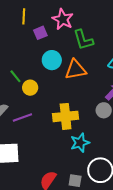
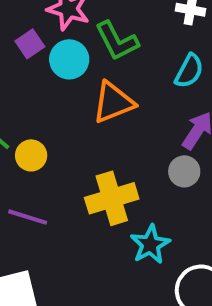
cyan circle: (52, 60) -> (69, 59), moved
purple line: (22, 117) -> (28, 217), turned 48

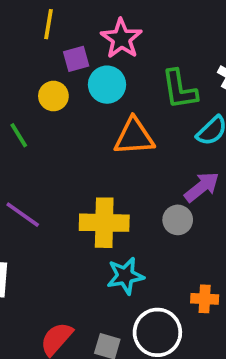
green L-shape: (117, 41) -> (179, 89), moved
yellow circle: (31, 155) -> (53, 96), moved

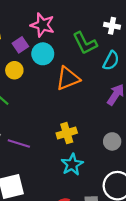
gray circle: (178, 220) -> (112, 141), moved
yellow cross: (104, 223) -> (67, 133), size x0.7
cyan star: (125, 276) -> (72, 164), moved

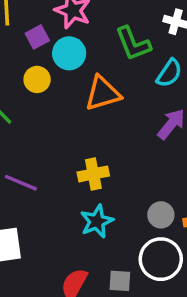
yellow circle: (14, 70) -> (37, 79), moved
gray circle: (112, 141) -> (161, 215), moved

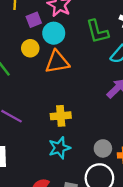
orange triangle: (103, 93) -> (57, 62), moved

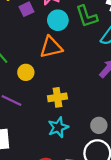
cyan circle: (54, 33) -> (58, 20), moved
yellow circle: (30, 48) -> (26, 72), moved

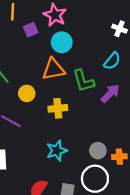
green L-shape: (87, 16) -> (83, 81), moved
yellow cross: (57, 97) -> (58, 108), moved

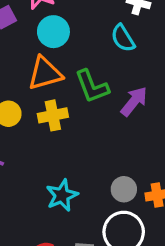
cyan semicircle: (112, 61) -> (123, 38), moved, turned 114
yellow cross: (58, 108) -> (53, 115), moved

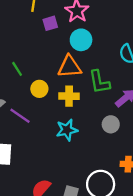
gray circle: (124, 189) -> (111, 124), moved
cyan star: (62, 195) -> (67, 130), moved

